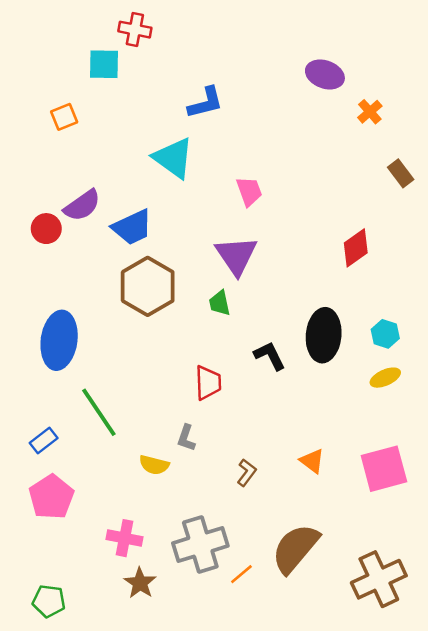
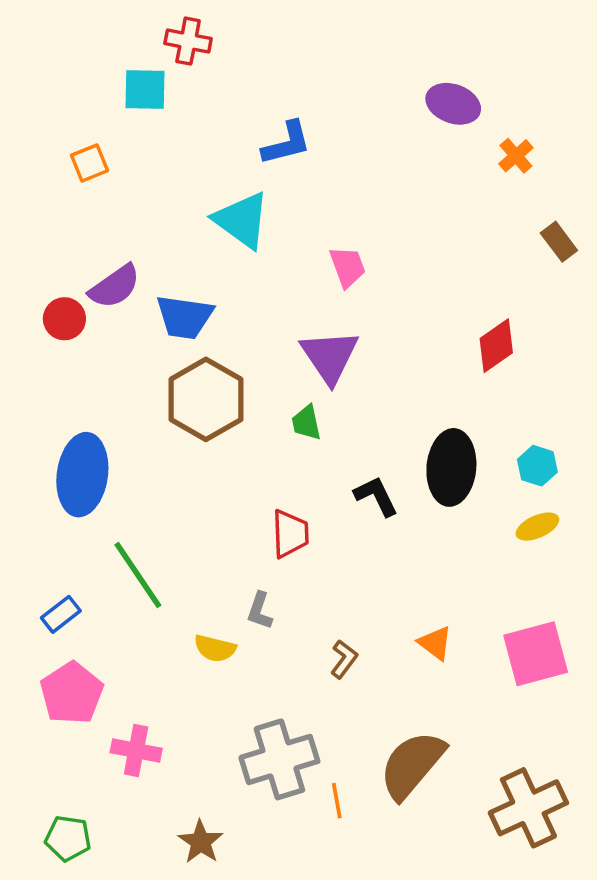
blue trapezoid: (132, 227) -> (184, 317), turned 33
pink cross: (125, 538) -> (136, 751), moved
orange line: (241, 574) -> (337, 801), turned -60
brown star: (140, 583) -> (201, 842), moved

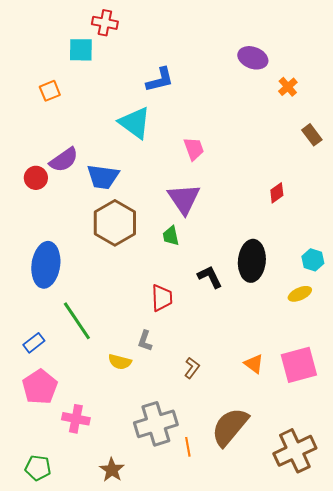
red diamond: (496, 346) -> (277, 193), size x0.7
cyan hexagon: (537, 466) -> (313, 260), moved
orange triangle: (435, 643) -> (254, 364), moved

